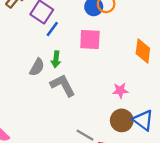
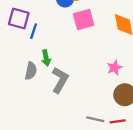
pink square: (90, 39) -> (84, 19), moved
gray L-shape: (63, 85) -> (60, 80), turned 75

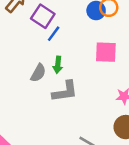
pink square: (84, 19) -> (106, 52), moved
gray L-shape: (60, 80) -> (65, 91), turned 35

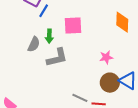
pink square: (106, 52) -> (73, 25), moved

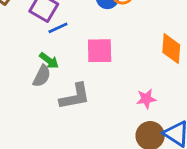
blue line: (44, 11) -> (58, 28), turned 32
green arrow: (49, 36) -> (49, 61), moved, turned -56

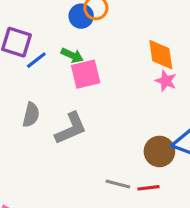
green arrow: (49, 61) -> (72, 55), moved
pink star: (146, 99) -> (166, 81), moved, turned -30

